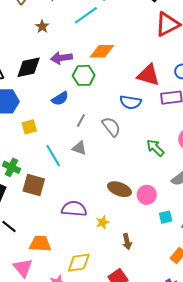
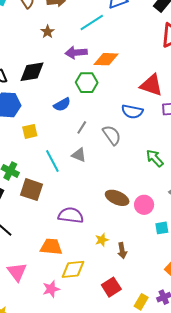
purple arrow: (61, 58) -> (76, 53), moved
yellow star: (103, 222) -> (102, 240), moved
orange trapezoid: (40, 244) -> (51, 247), moved

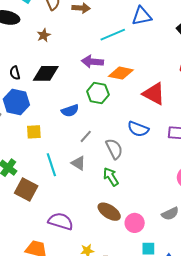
brown star: (48, 32) -> (44, 35), moved
red triangle: (151, 85) -> (154, 94), moved
green arrow: (155, 158) -> (111, 177), moved

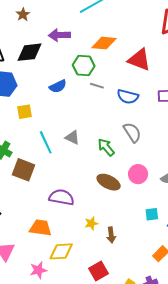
purple arrow: (92, 62) -> (59, 35), moved
gray line: (86, 136) -> (97, 86), moved, turned 72
gray semicircle: (114, 149) -> (132, 132), moved
pink circle: (135, 223) -> (138, 174), moved

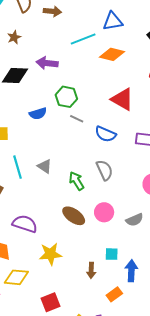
orange diamond: (104, 43) -> (112, 54), moved
yellow star: (91, 223) -> (50, 254), size x1.6
brown arrow: (111, 235) -> (91, 270), moved

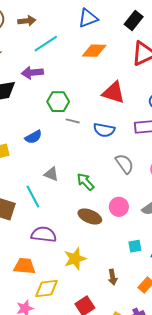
cyan line: (83, 39) -> (46, 44), moved
blue semicircle: (38, 114) -> (33, 137), moved
cyan line: (17, 167) -> (33, 196), moved
gray semicircle: (105, 170) -> (124, 164), moved
brown arrow: (91, 270) -> (113, 277), moved

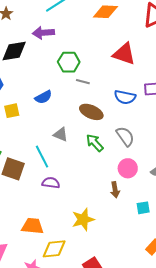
blue semicircle: (104, 130) -> (125, 97), moved
gray semicircle: (124, 164) -> (125, 136), moved
brown ellipse: (90, 217) -> (91, 112), moved
purple semicircle: (44, 234) -> (51, 183), moved, size x0.7
brown arrow: (113, 277) -> (115, 190), moved

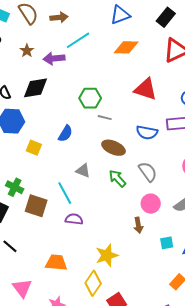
purple arrow: (43, 33) -> (54, 58), moved
blue semicircle: (43, 97) -> (65, 134), turned -30
yellow square: (12, 111) -> (34, 148), turned 35
yellow diamond: (54, 249) -> (93, 283), moved, turned -50

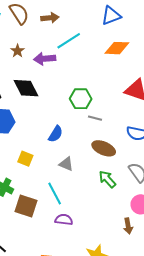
black diamond: (36, 88) -> (26, 88), turned 72
yellow square: (34, 148) -> (25, 159), moved
gray triangle: (83, 171) -> (66, 164), moved

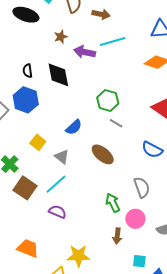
brown ellipse: (104, 148) -> (103, 154), moved
gray triangle: (66, 164) -> (62, 157), moved
green arrow: (107, 179) -> (113, 203), moved
cyan line: (55, 193) -> (56, 184), turned 60

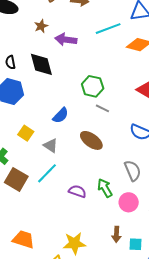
cyan line: (113, 42) -> (108, 29), moved
purple semicircle: (57, 212) -> (77, 191), moved
brown arrow: (117, 236) -> (116, 234), moved

